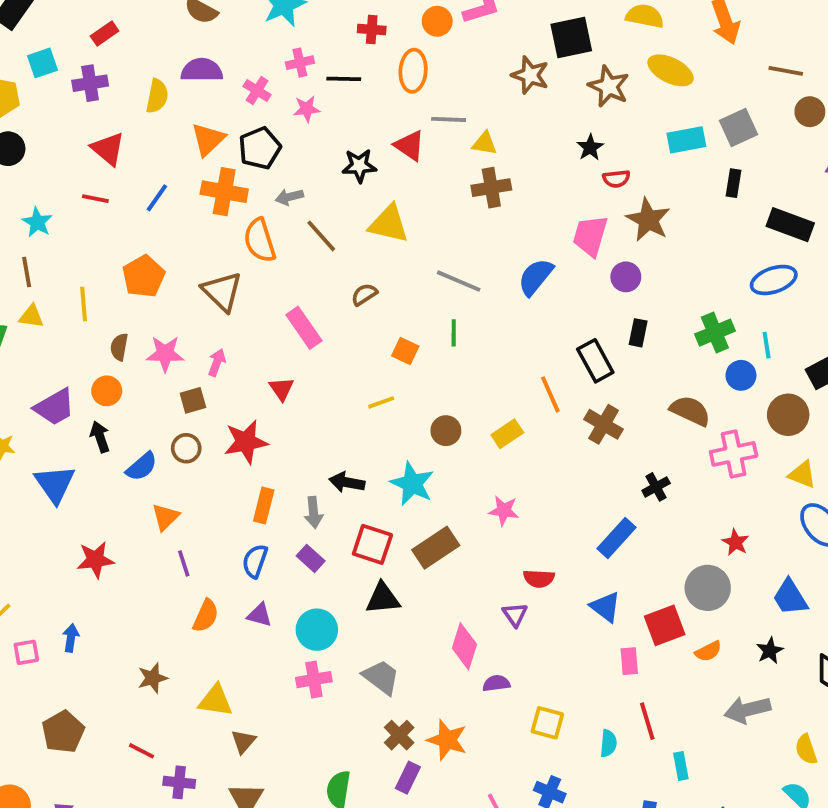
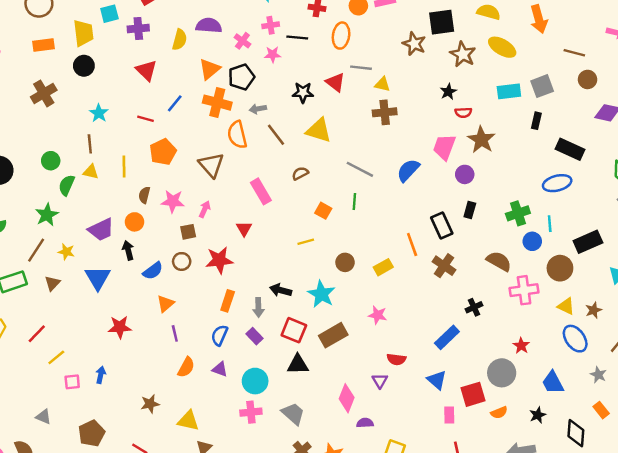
red line: (95, 199) -> (145, 119), moved

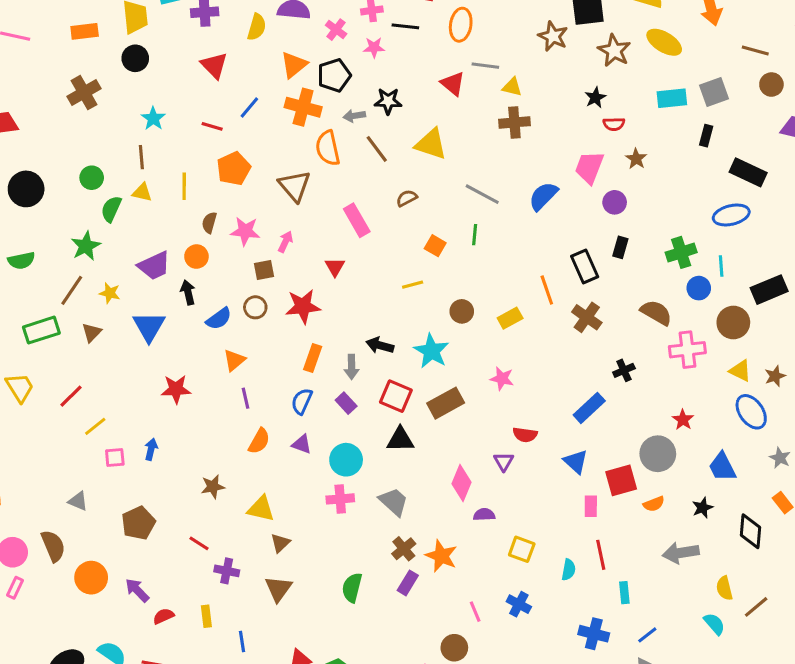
black star: (303, 93) -> (388, 101), moved
brown star: (481, 140) -> (636, 159), size x0.6

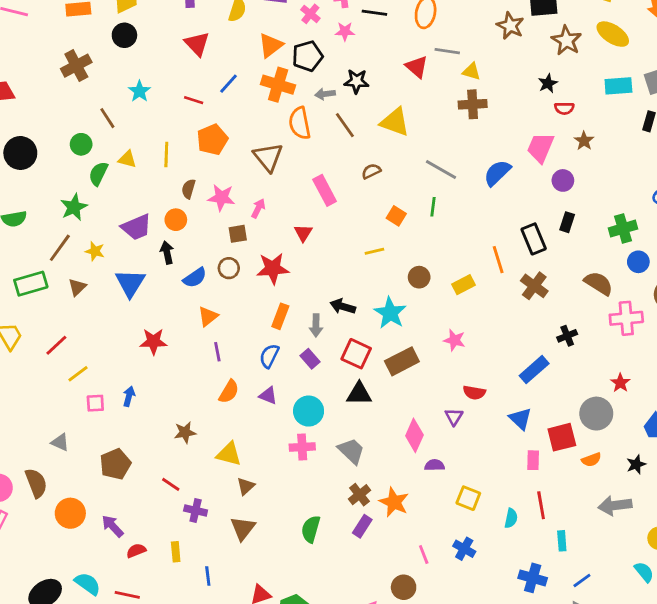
brown line: (141, 157) -> (107, 118), moved, turned -30

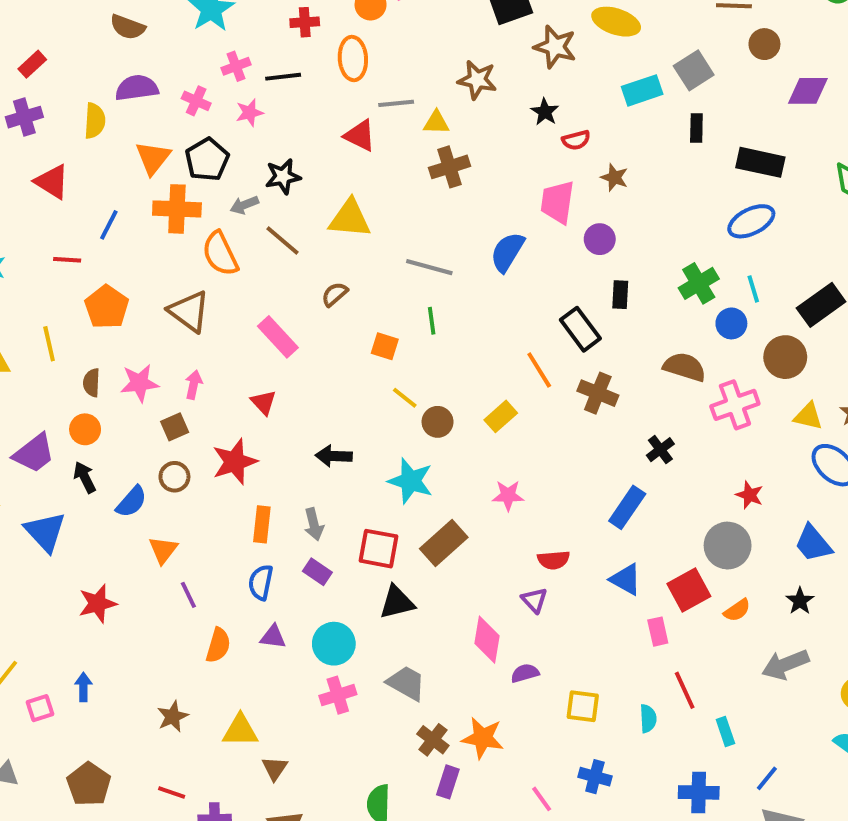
brown star: (510, 26) -> (477, 80), moved
yellow line: (374, 251) -> (405, 398), moved, turned 66
black arrow: (343, 306) -> (334, 456), moved

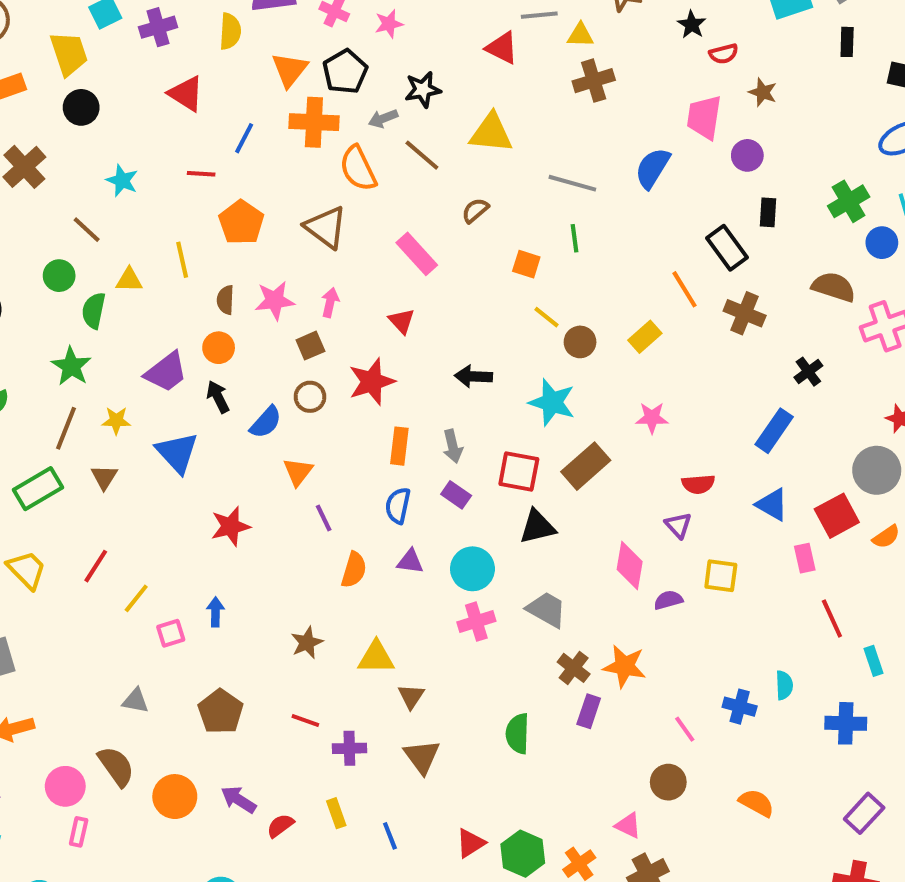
yellow square: (583, 706) -> (721, 576), moved
cyan semicircle: (648, 719) -> (784, 685), moved

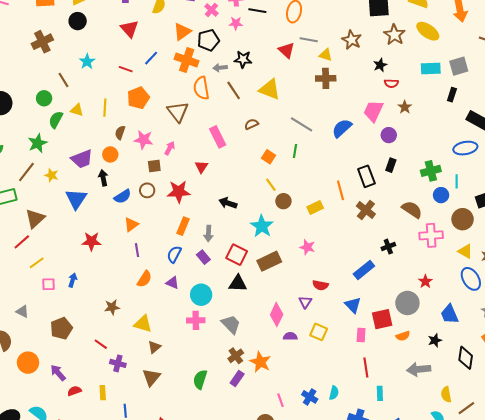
brown triangle: (104, 477) -> (35, 218), moved, size x1.5

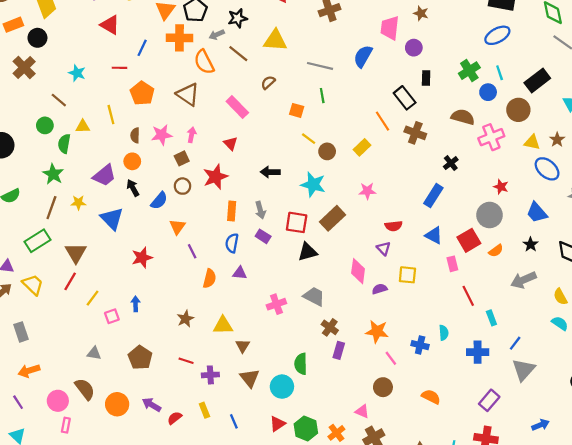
black circle: (78, 21) -> (37, 38), moved
cyan circle: (201, 295) -> (282, 387), moved
orange star: (260, 362) -> (377, 331), moved

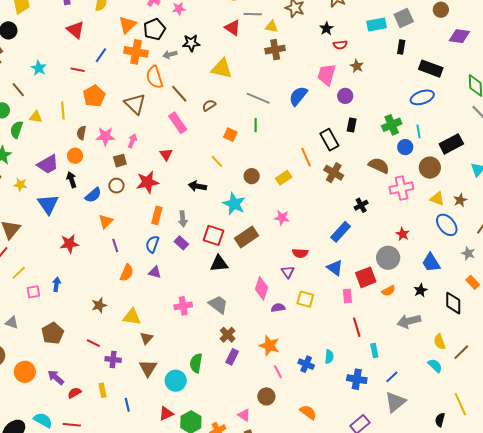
brown line: (238, 54) -> (179, 94), moved
yellow line: (309, 139) -> (217, 161), moved

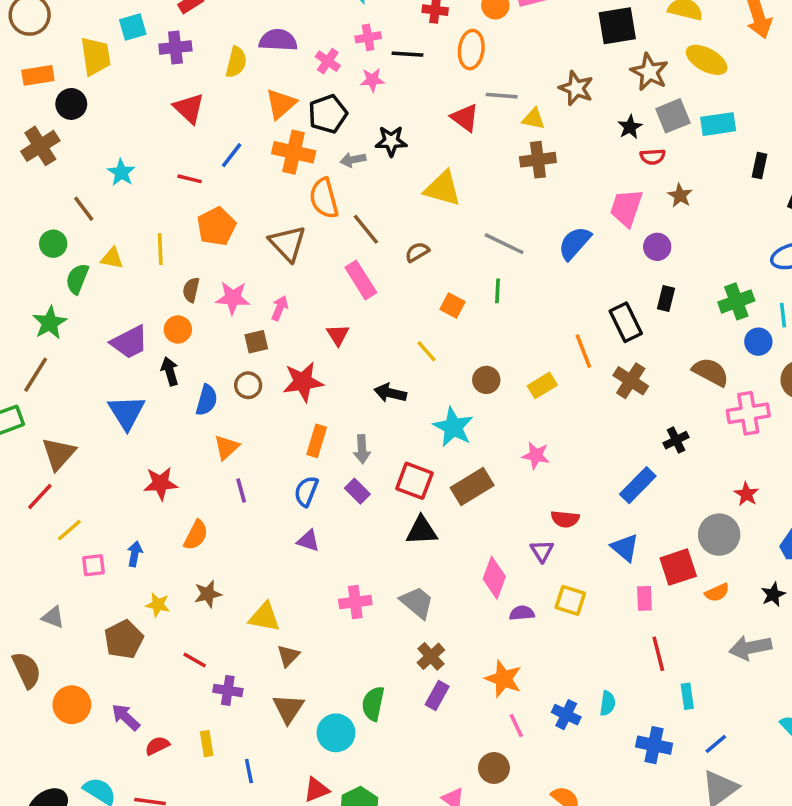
gray square: (404, 18) -> (673, 116), moved
yellow star: (20, 185) -> (158, 605), moved
blue semicircle: (93, 195) -> (207, 400), turned -36
orange semicircle: (127, 273) -> (196, 535), moved

